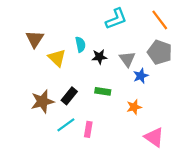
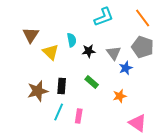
green rectangle: (103, 91) -> (92, 82), turned 32
black rectangle: (69, 96) -> (62, 86), turned -35
cyan line: (66, 125) -> (59, 112), turned -30

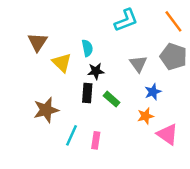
black star: (89, 51) -> (96, 71), moved
blue star: (126, 68) -> (153, 92), moved
black rectangle: (62, 86) -> (87, 93), moved
pink triangle: (138, 123) -> (167, 134), moved

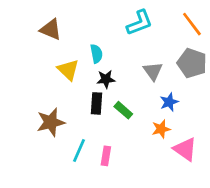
brown triangle: (38, 42) -> (51, 29), moved, turned -40

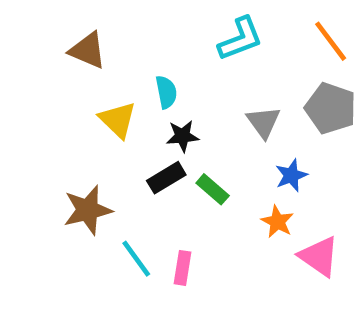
black rectangle: (96, 103) -> (166, 178), turned 55
orange star: (161, 129) -> (277, 222), turned -30
cyan line: (79, 150) -> (136, 259), turned -60

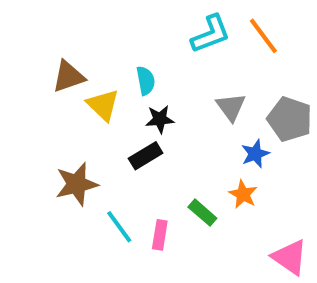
orange line: (331, 41) -> (263, 36), moved
brown triangle: (88, 50) -> (68, 77), moved, turned -42
gray pentagon: (331, 108) -> (290, 119), moved
green rectangle: (213, 189) -> (202, 213), moved
pink triangle: (319, 256) -> (290, 257), moved

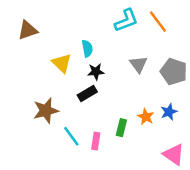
brown triangle: (68, 77) -> (28, 30), moved
blue star: (255, 154) -> (169, 112), moved
green rectangle: (202, 213) -> (121, 128), turned 63

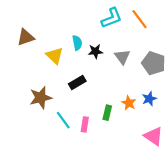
brown triangle: (28, 30) -> (26, 37), moved
black star: (96, 72) -> (95, 51), moved

